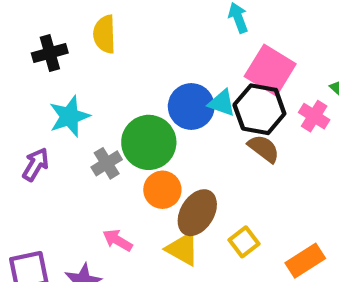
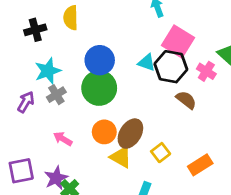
blue circle: (191, 106) -> (100, 60), moved
brown semicircle: (264, 149) -> (186, 100), moved
gray cross: (107, 163) -> (56, 95), moved
orange circle: (162, 190) -> (104, 132), moved
pink arrow: (118, 240) -> (63, 139), moved

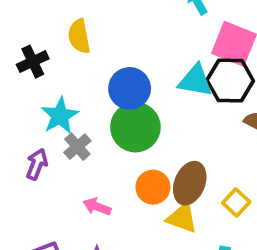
cyan triangle: (147, 63) -> (195, 81), size x1.4

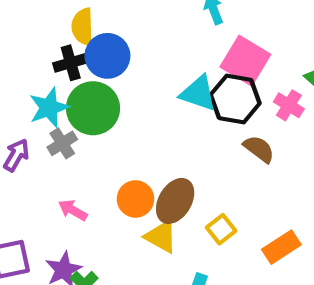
black cross: (33, 62) -> (71, 63), moved
blue circle: (130, 88) -> (107, 56), moved
green circle: (135, 127) -> (93, 108), moved

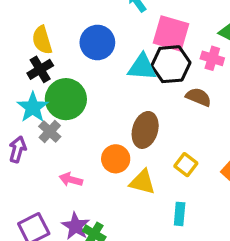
blue circle: (107, 56) -> (97, 42), moved
brown ellipse: (175, 201) -> (145, 130), moved

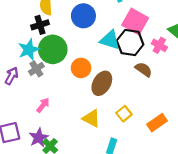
orange circle: (116, 159) -> (81, 68), moved
pink arrow: (71, 180) -> (43, 105), turned 98

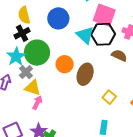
cyan triangle: (110, 40) -> (85, 35), turned 36
yellow triangle: (91, 118) -> (33, 88), moved

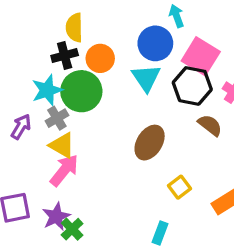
blue circle: (58, 18) -> (155, 43), moved
cyan triangle: (85, 35) -> (146, 78), moved
orange circle: (65, 64) -> (100, 58), moved
pink arrow: (37, 103) -> (64, 170), size x1.5

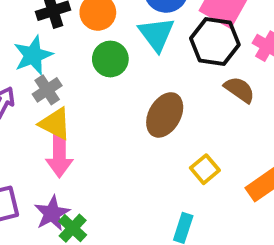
green circle: (81, 91) -> (110, 59), moved, size x0.7
pink arrow: (64, 170) -> (59, 155), turned 144

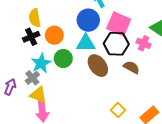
cyan triangle: (156, 34) -> (86, 43), turned -48
cyan star: (33, 55) -> (41, 63), moved
brown ellipse: (165, 115) -> (98, 66), moved, turned -60

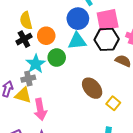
pink square: (119, 24) -> (108, 20), turned -30
brown ellipse: (98, 66) -> (92, 88), moved
gray cross: (32, 78) -> (28, 79), turned 32
yellow triangle: (38, 95) -> (23, 95), moved

